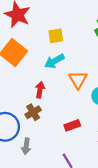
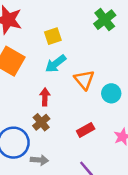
gray arrow: (26, 146) -> (39, 160), turned -84

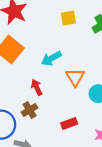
yellow square: (53, 36) -> (68, 18), moved
red arrow: (45, 97) -> (37, 87), turned -35

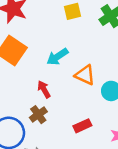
orange triangle: (75, 77) -> (85, 75), turned -30

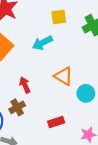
cyan arrow: (57, 57) -> (42, 43), moved

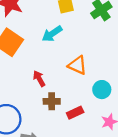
cyan circle: (86, 93) -> (102, 90), moved
brown cross: (17, 107) -> (52, 101), moved, turned 35

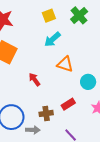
cyan arrow: (52, 34) -> (52, 39), moved
brown cross: (52, 101) -> (46, 113), moved

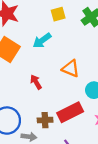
cyan arrow: (52, 39) -> (42, 40), moved
red rectangle: (68, 104) -> (70, 112), size x1.6

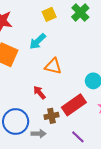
orange triangle: (71, 69) -> (53, 66), moved
red arrow: (36, 82) -> (39, 93), moved

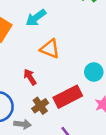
brown cross: (51, 116) -> (40, 106), turned -32

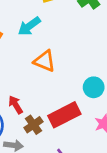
red arrow: (30, 77) -> (16, 105), moved

